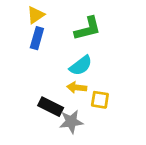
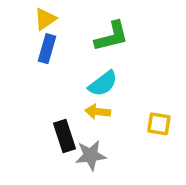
yellow square: (100, 100) -> (159, 124), moved
black rectangle: (51, 107) -> (64, 136), turned 45

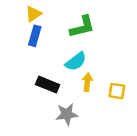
yellow arrow: (98, 112) -> (87, 82), moved, turned 90
black rectangle: (64, 136) -> (48, 85), moved, turned -50

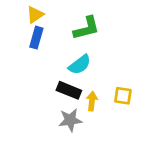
yellow arrow: (87, 82) -> (92, 101), moved
black rectangle: (48, 85) -> (69, 90), moved

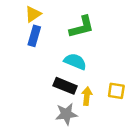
cyan semicircle: (80, 65) -> (75, 62), turned -120

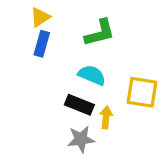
yellow square: (116, 91) -> (142, 92), moved, size x1.5

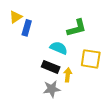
yellow triangle: (40, 17) -> (16, 17), moved
green L-shape: (100, 33) -> (77, 28), moved

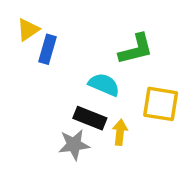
gray star: (52, 89) -> (74, 145), moved

